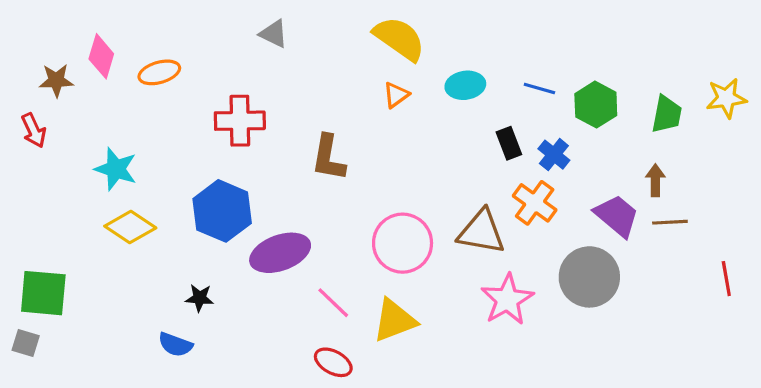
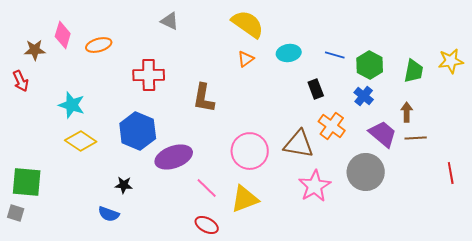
blue cross: (554, 155) -> (364, 96), moved

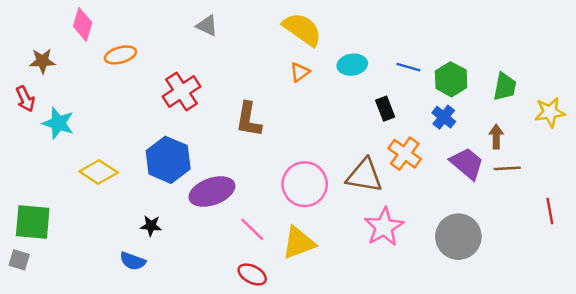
pink diamond: (63, 35) -> (83, 24), moved
yellow star: (451, 61) -> (550, 112), moved
red cross: (149, 75) -> (181, 91), turned -32
cyan star: (72, 105) -> (58, 123), moved
gray circle: (366, 172) -> (458, 237), moved

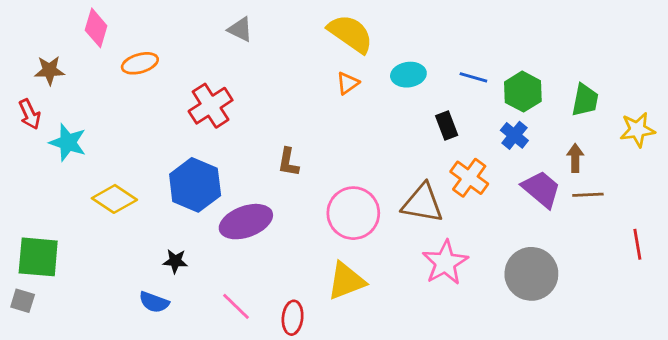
brown L-shape: (249, 120) -> (288, 162), moved, size x0.7
pink line: (252, 229) -> (236, 306), moved
red ellipse: (252, 274) -> (293, 318), turned 68

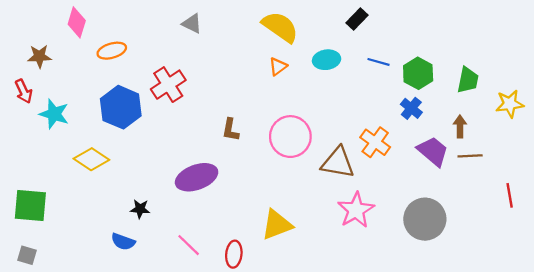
black rectangle: (447, 125) -> (357, 19), moved, turned 65
blue hexagon: (195, 185) -> (121, 107), moved
pink circle: (353, 213) -> (290, 137), moved
gray square: (23, 301) -> (27, 255), moved

